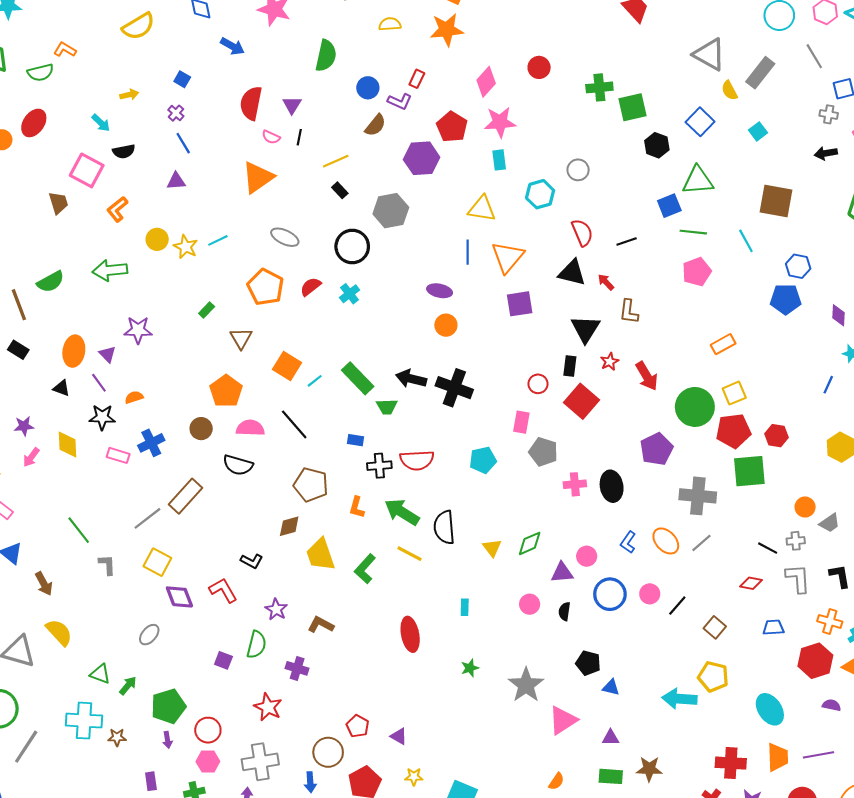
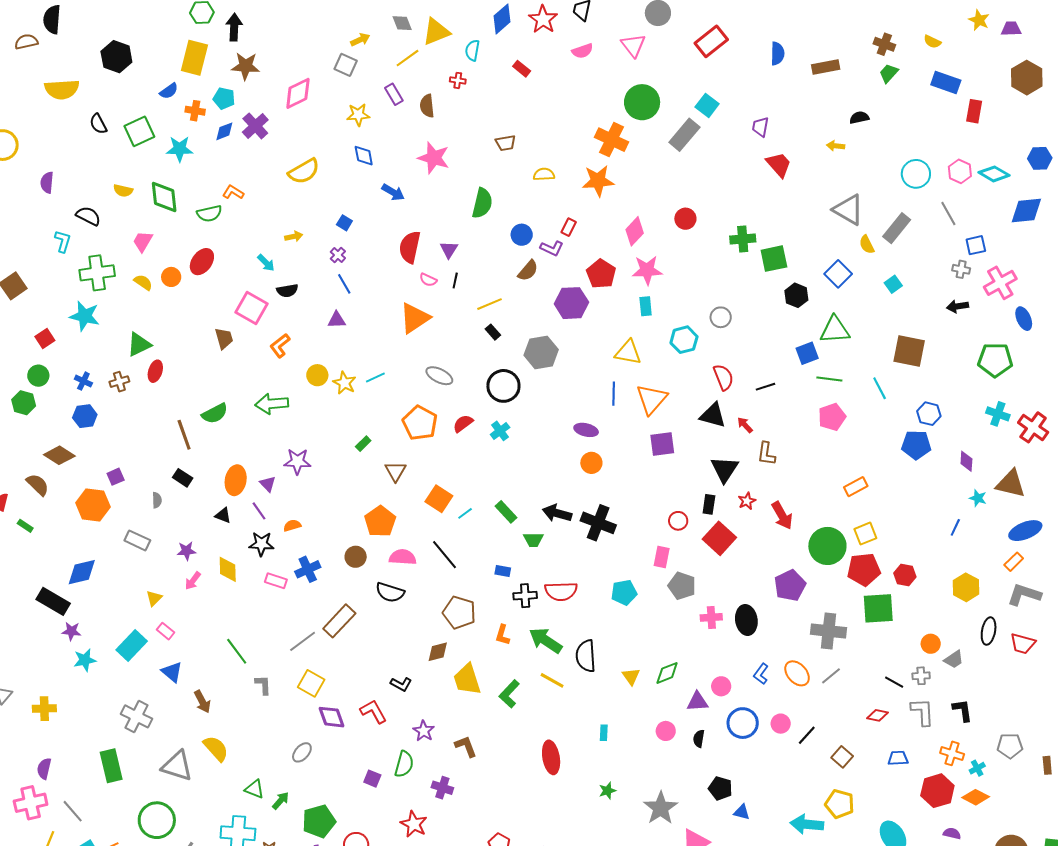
green rectangle: (358, 378) -> (506, 512), size x0.7
brown L-shape: (321, 625) -> (466, 746), turned 40

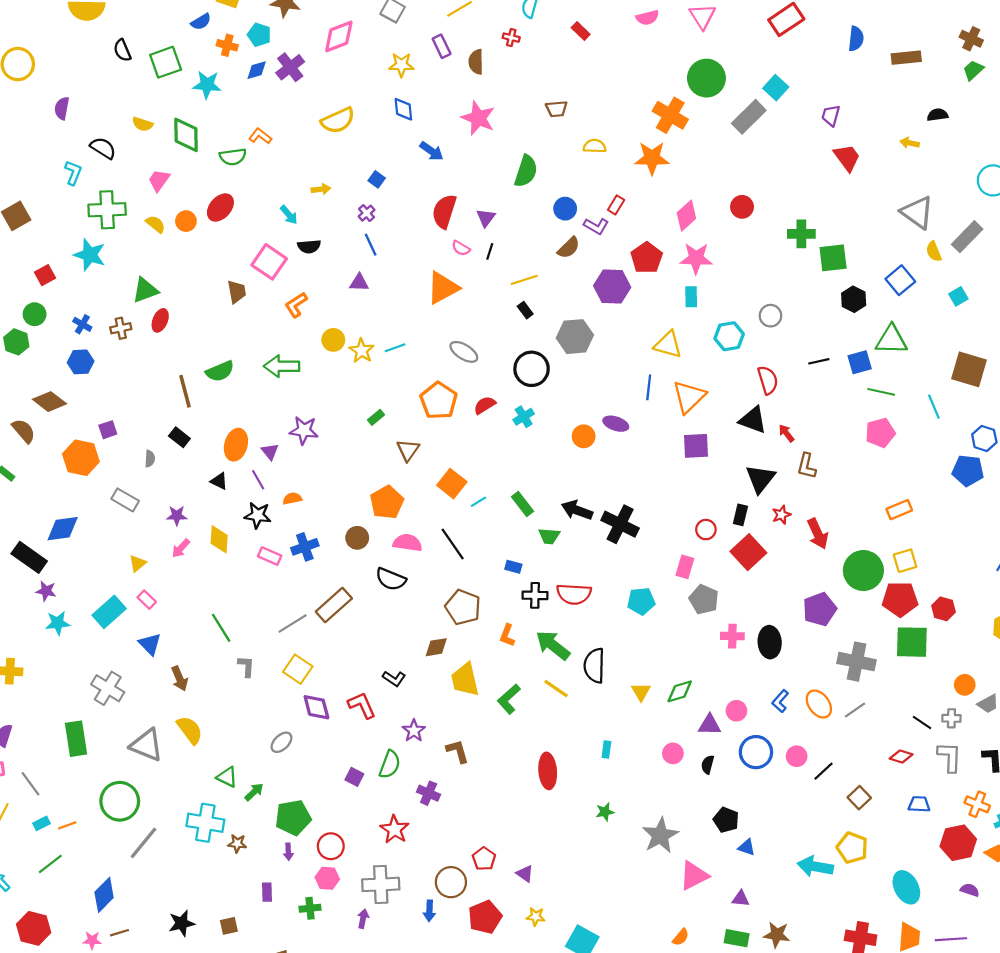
black line: (766, 387) -> (819, 361), moved
orange circle: (591, 463) -> (584, 436), moved

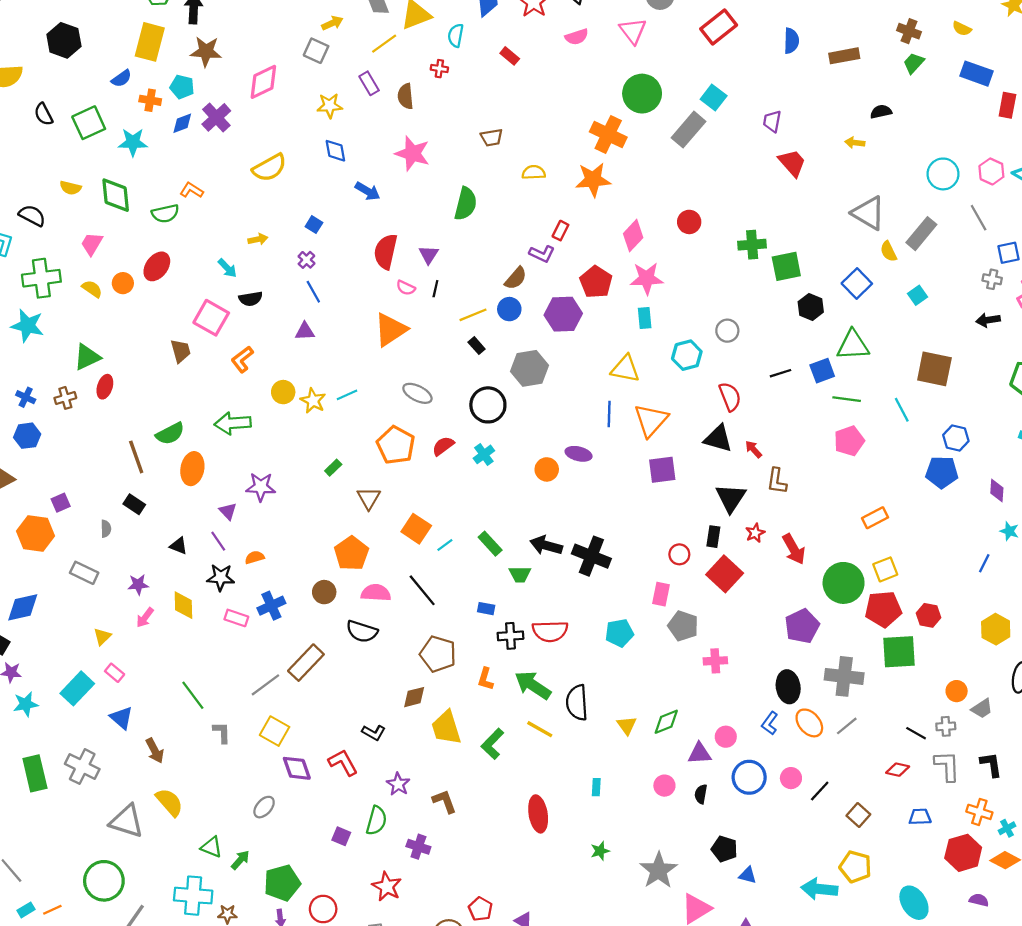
blue circle: (565, 209) -> (509, 309), moved
orange ellipse: (236, 445) -> (192, 469), moved
black ellipse: (770, 642) -> (788, 687), moved
green rectangle: (76, 739) -> (35, 773), moved

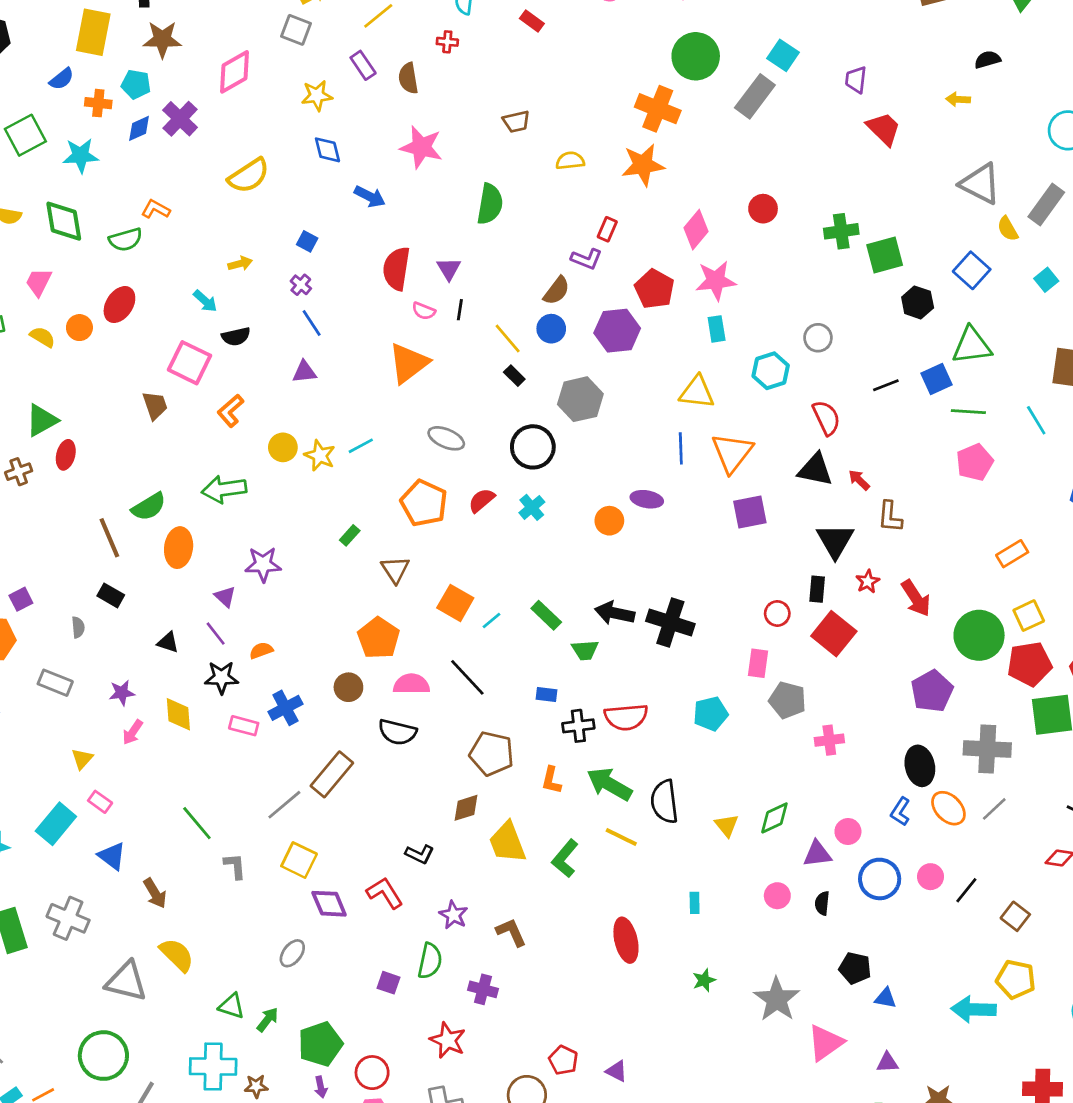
yellow line: (473, 315) -> (508, 339), turned 76

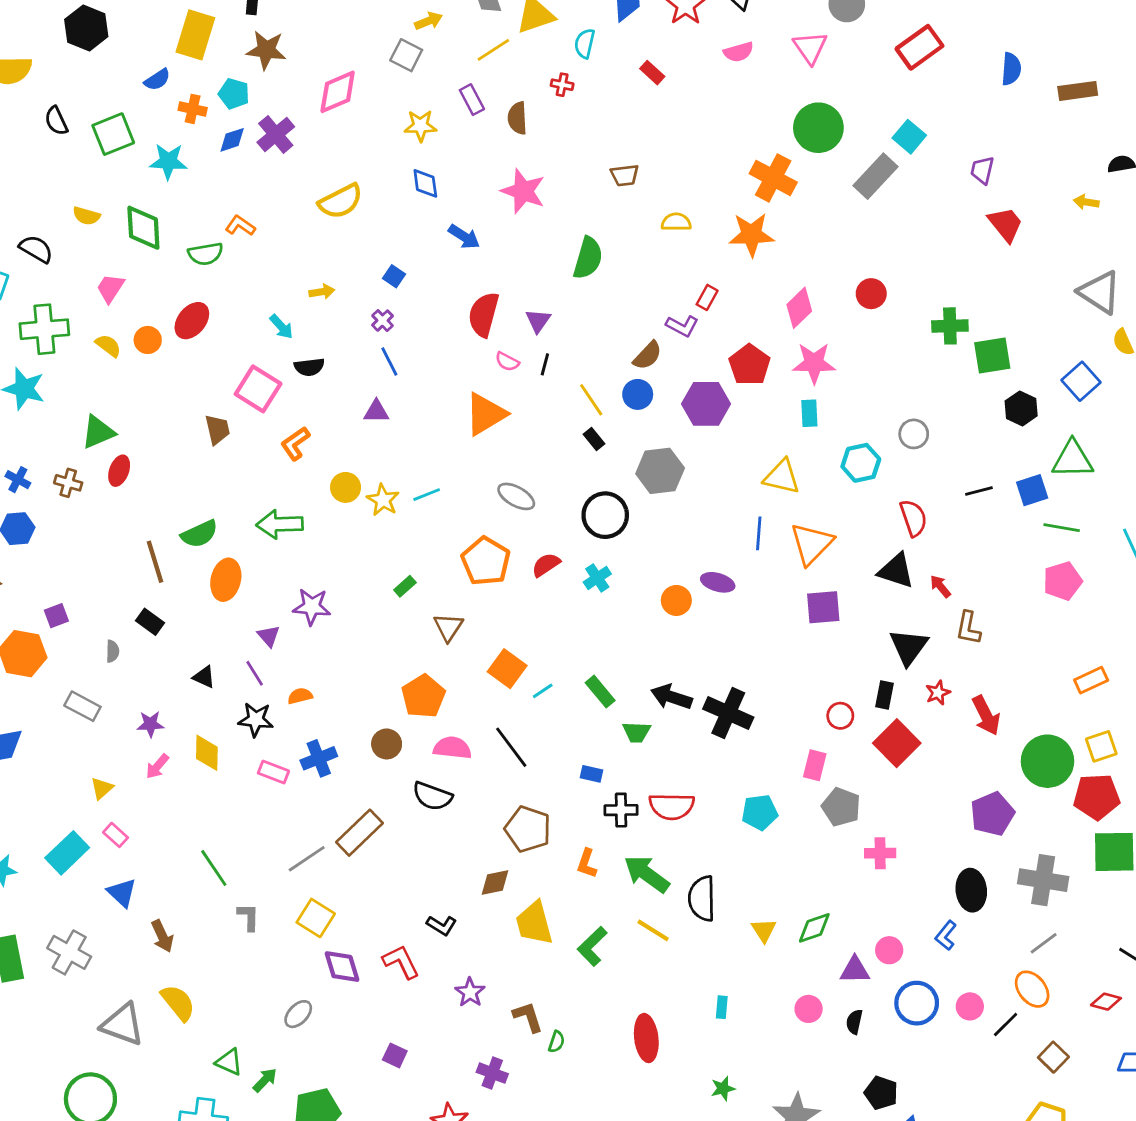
brown cross: (19, 472) -> (68, 483), turned 30
orange ellipse: (948, 808) -> (1032, 989), moved
green semicircle: (430, 961) -> (556, 1042), moved, size x0.6

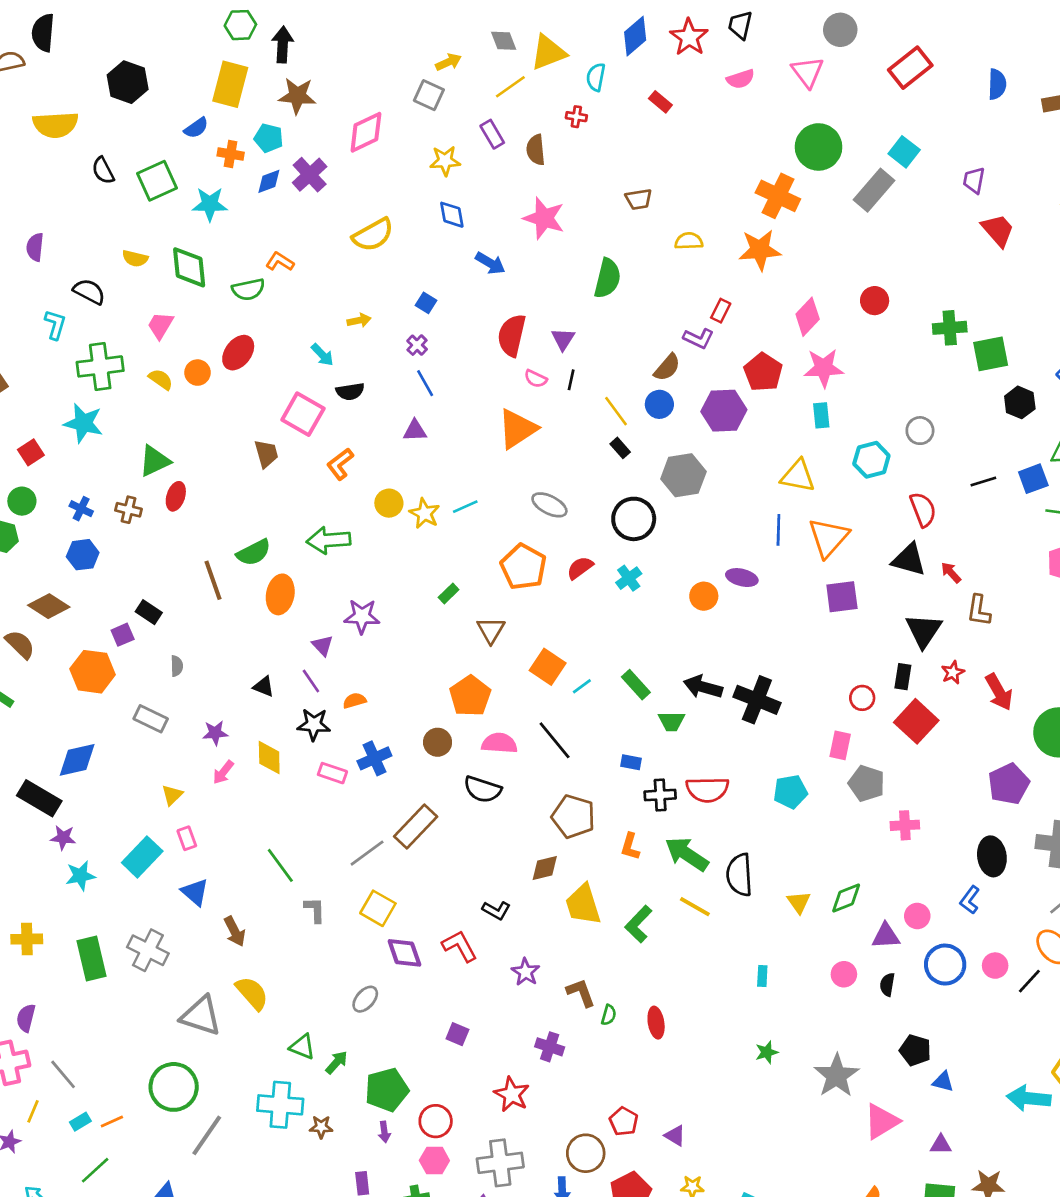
black rectangle: (150, 622) -> (149, 612), moved
pink rectangle: (116, 835) -> (187, 838), turned 30
red ellipse: (646, 1038) -> (656, 1023), moved, size x0.7

